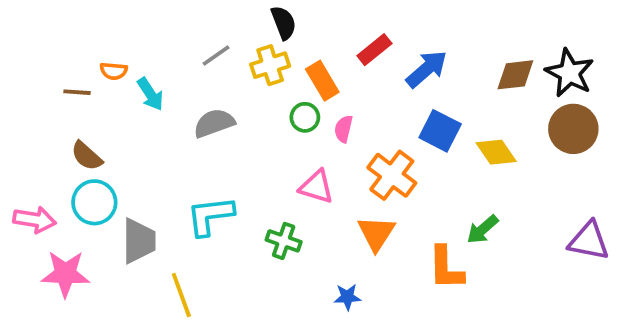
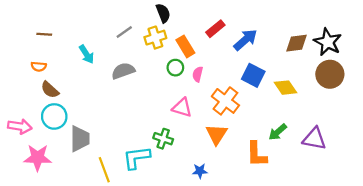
orange semicircle: (114, 71) -> (39, 66), moved
brown line: (77, 92) -> (44, 34), moved
cyan L-shape: (210, 216) -> (136, 158), moved
purple triangle: (589, 241) -> (314, 139), moved

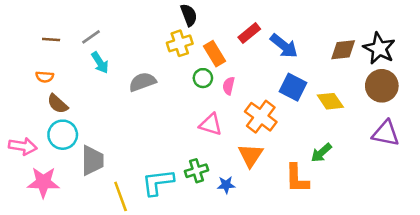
gray line: (124, 32) -> (91, 37), moved
blue arrow: (245, 40) -> (284, 46), turned 80
green cross: (163, 139) -> (196, 171), moved, turned -36
purple triangle: (314, 139) -> (386, 133), moved
blue star: (200, 171) -> (226, 185), moved

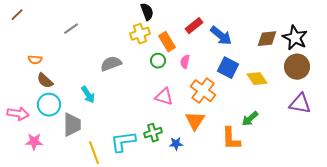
brown line: (51, 39) -> (17, 15), moved, turned -48
cyan arrow: (100, 63) -> (88, 95), moved
pink semicircle: (229, 86) -> (185, 62), moved
pink star: (43, 182) -> (34, 142), size x0.7

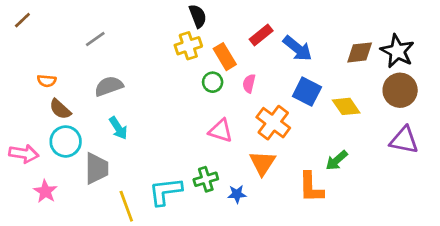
gray semicircle: (111, 64) -> (109, 86), moved
pink star: (34, 142) -> (45, 191), turned 30

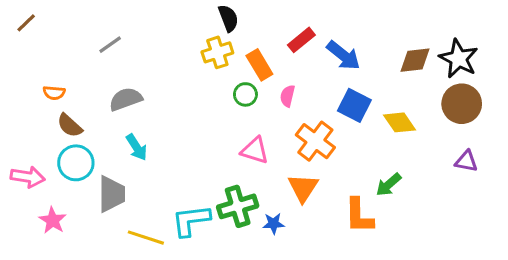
purple triangle: (404, 140) -> (466, 161), size x0.7
green cross: (206, 179) -> (238, 206), size x1.4
yellow line: (126, 206) -> (146, 238), turned -52

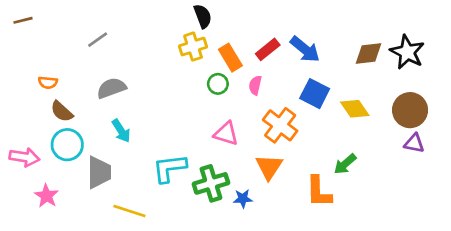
brown line: (26, 23) -> (23, 20), turned 30
red rectangle: (301, 40) -> (268, 49), moved
brown circle: (462, 104) -> (410, 110), moved
cyan L-shape: (191, 220) -> (170, 168), moved

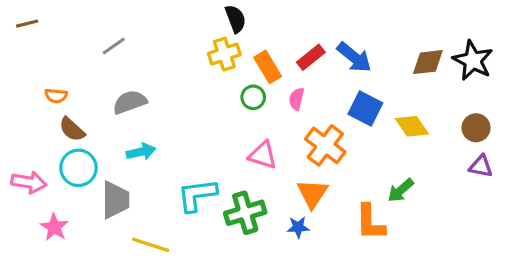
brown circle: (410, 110) -> (476, 128), size x0.7
cyan arrow: (121, 131) -> (141, 152), turned -70
blue star: (243, 199) -> (298, 227), moved

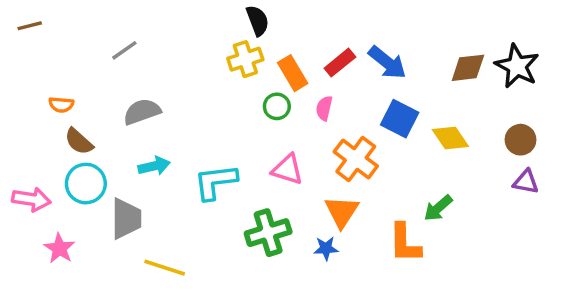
cyan L-shape: (197, 195) -> (216, 182), moved

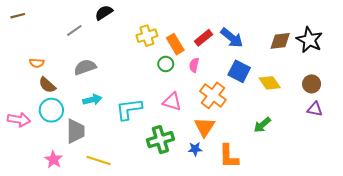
black semicircle: (258, 21) -> (104, 13), moved, turned -102
orange L-shape: (405, 243) -> (229, 156), moved
pink star: (59, 248) -> (53, 159), moved

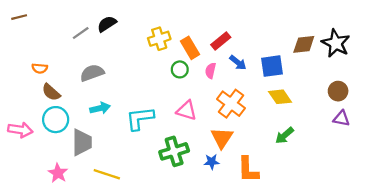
black semicircle: (104, 13) -> (107, 24), moved
blue arrow: (232, 38) -> (238, 63), moved, size x0.7
blue square: (239, 71) -> (272, 66), moved, turned -35
yellow diamond: (270, 83) -> (280, 97), moved

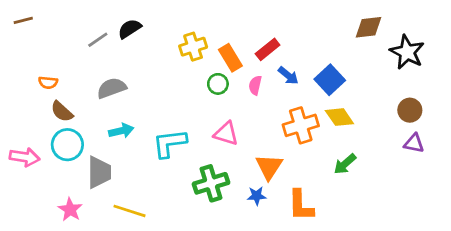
brown diamond: (304, 44) -> (368, 27), moved
blue square: (272, 66) -> (330, 80), turned -35
orange cross: (231, 104) -> (301, 125), moved, turned 36

